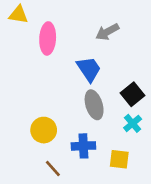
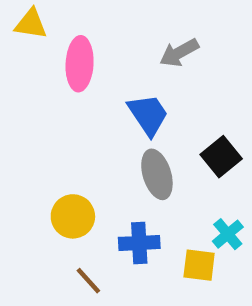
cyan cross: (133, 123) -> (228, 234), moved

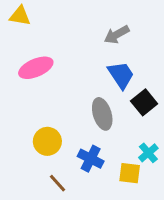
pink ellipse: (80, 64) -> (36, 68), moved, turned 64
blue trapezoid: (148, 115) -> (121, 75), moved
blue cross: (139, 243) -> (91, 159), turned 30

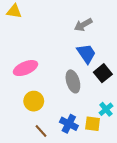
pink ellipse: (36, 68) -> (25, 68), moved
blue cross: (91, 159) -> (69, 124), moved

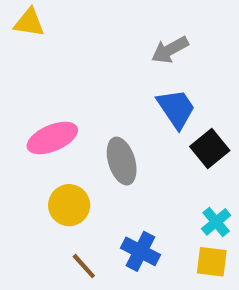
gray ellipse: (73, 81) -> (122, 161), moved
yellow square: (93, 124) -> (212, 262), moved

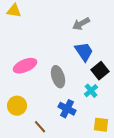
yellow circle: (69, 205) -> (17, 106), moved
cyan cross: (216, 222) -> (91, 91), moved
blue cross: (140, 251) -> (67, 109), moved

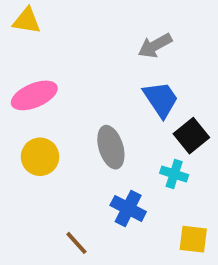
pink ellipse: (25, 66) -> (34, 95), moved
cyan cross: (91, 91) -> (174, 174), turned -32
yellow circle: (17, 106) -> (40, 157), moved

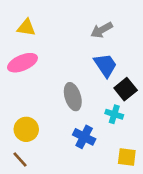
yellow triangle: (27, 21) -> (26, 27), moved
yellow circle: (40, 157) -> (26, 129), moved
brown line: (76, 243) -> (20, 159), moved

